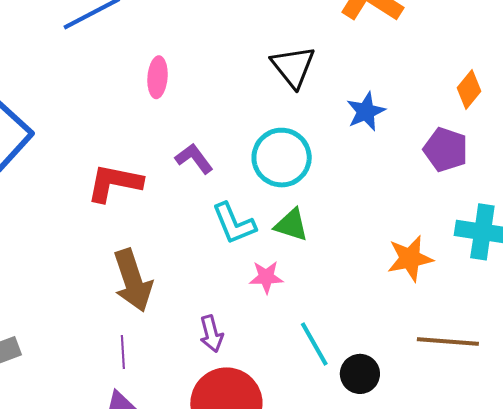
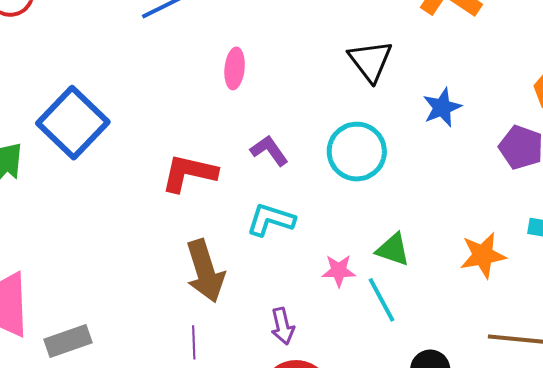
cyan L-shape: (234, 223) -> (271, 220), moved, turned 129
green triangle: (291, 225) -> (393, 250), moved
cyan line: (314, 344) -> (382, 300), moved

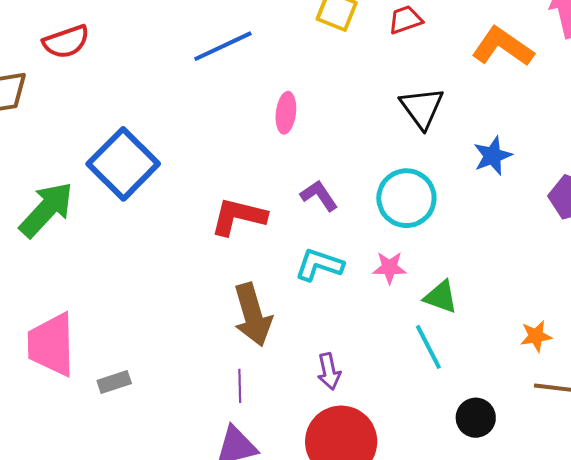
orange star: (483, 255) -> (536, 336), moved, size x0.7
pink star: (339, 271) -> (390, 268), moved
gray rectangle: (68, 341) -> (114, 382), size x0.7

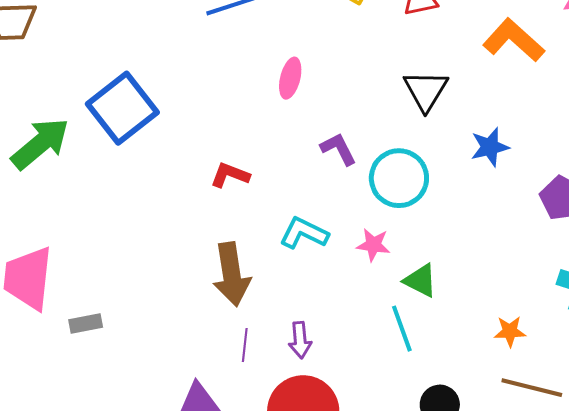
purple L-shape: (319, 196) -> (338, 149), moved
red L-shape: (238, 217) -> (230, 175), size x0.7
purple line: (240, 386) -> (245, 345), moved

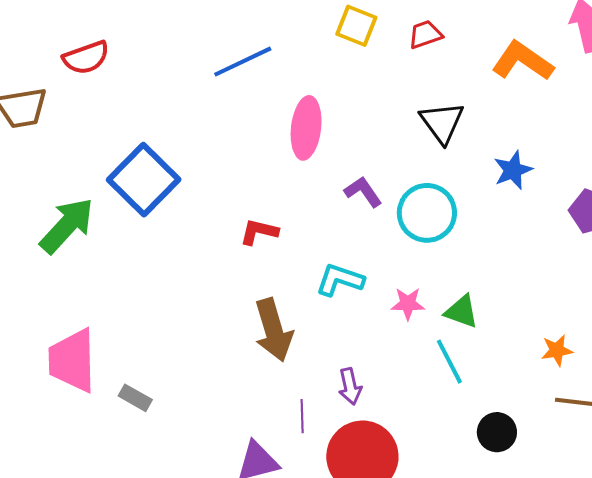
pink ellipse: (290, 78) -> (306, 128), size x1.5
pink star: (373, 245) -> (408, 304), moved
gray rectangle: (86, 323) -> (135, 398), turned 48
purple line: (245, 345) -> (302, 416), moved

